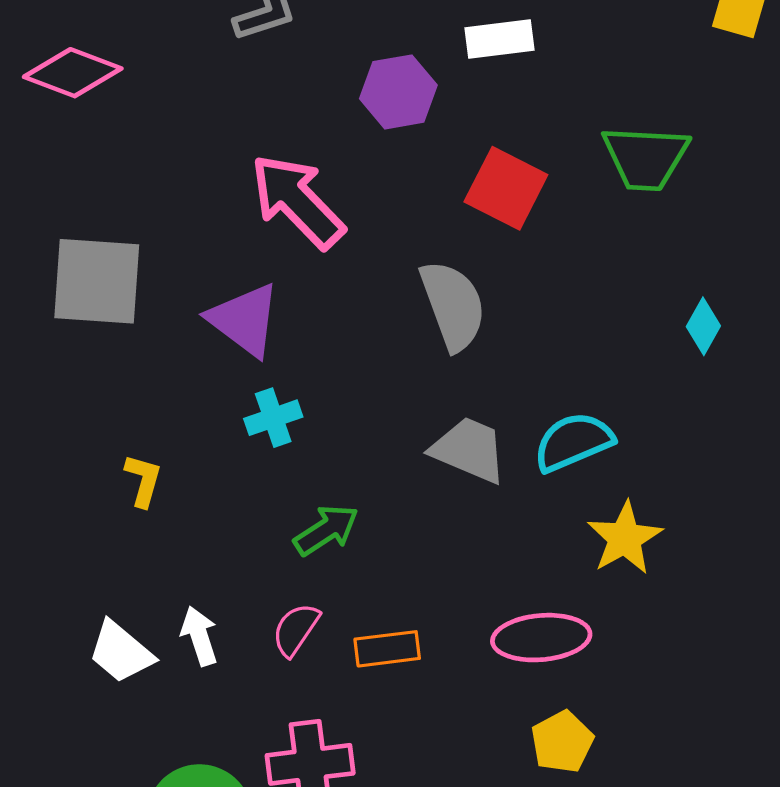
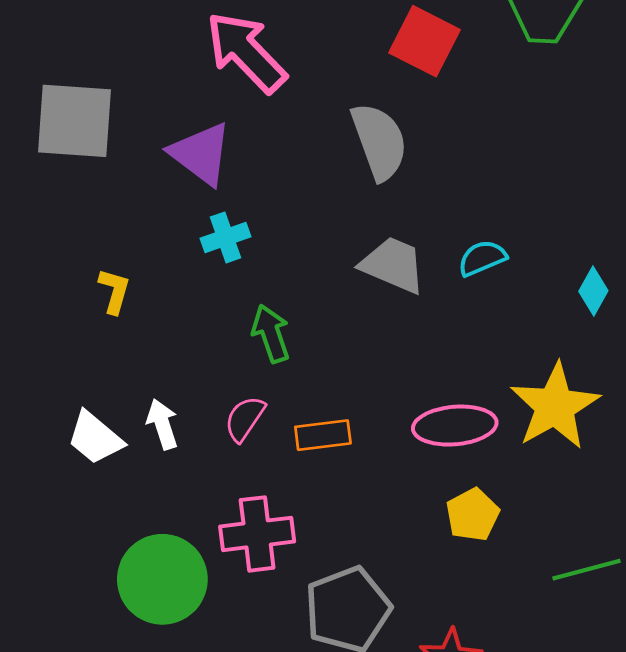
cyan diamond: (703, 326) -> (593, 291), moved
cyan semicircle: (573, 442) -> (482, 258), size x0.7
green arrow: (326, 530) -> (271, 334), turned -76
yellow star: (625, 538) -> (555, 406), moved, size x1.4

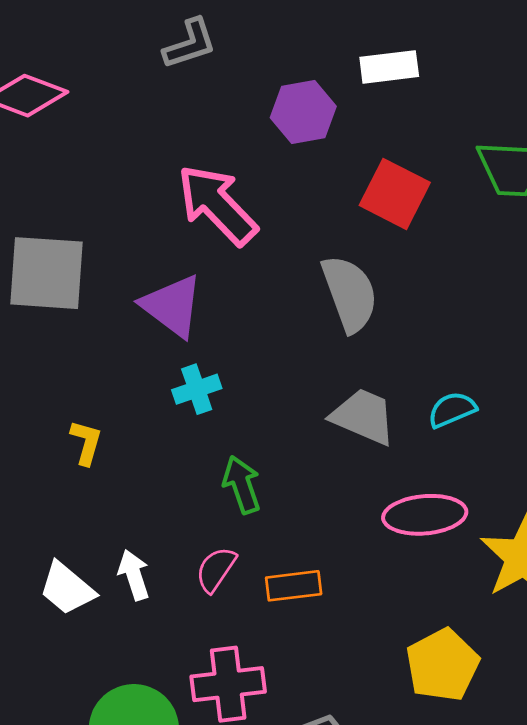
pink ellipse: (455, 426) -> (425, 515), moved
yellow pentagon: (473, 515) -> (442, 665), size x1.4

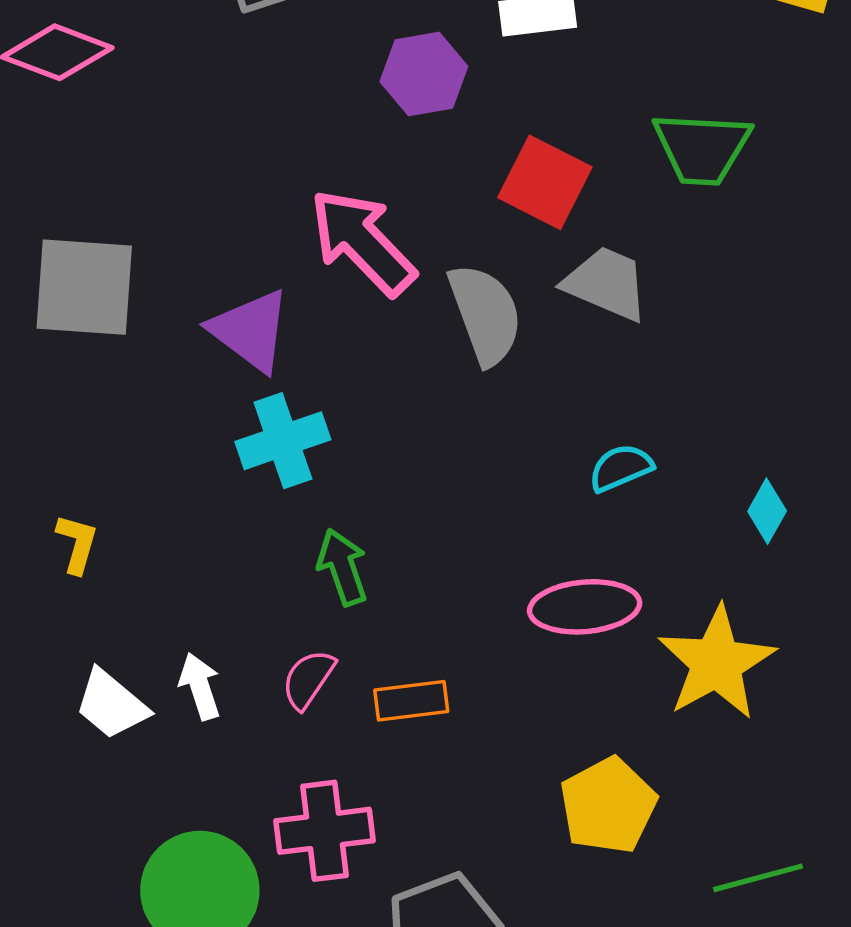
pink arrow: (217, 205) -> (362, 242), moved
cyan cross: (197, 389) -> (283, 441), size x1.4
gray trapezoid: (363, 416) -> (606, 284), moved
yellow L-shape: (86, 442) -> (77, 544), moved

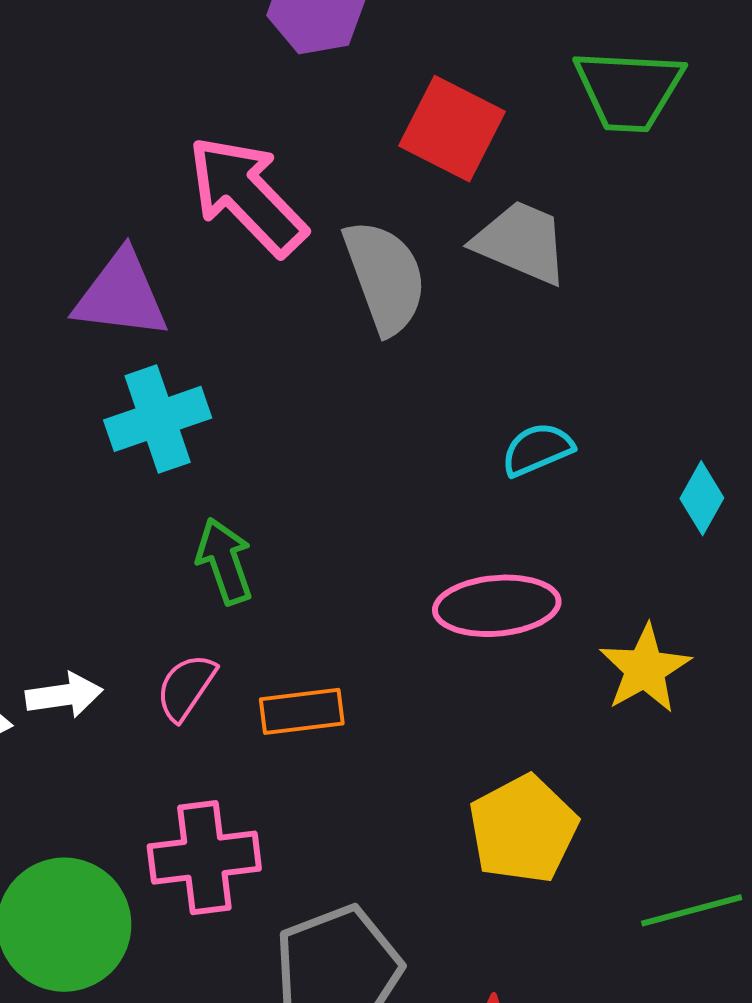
purple triangle: (250, 330) -> (121, 295), turned -30
yellow star: (716, 663) -> (645, 669), size x0.7
white arrow: (200, 686) -> (64, 695), turned 100

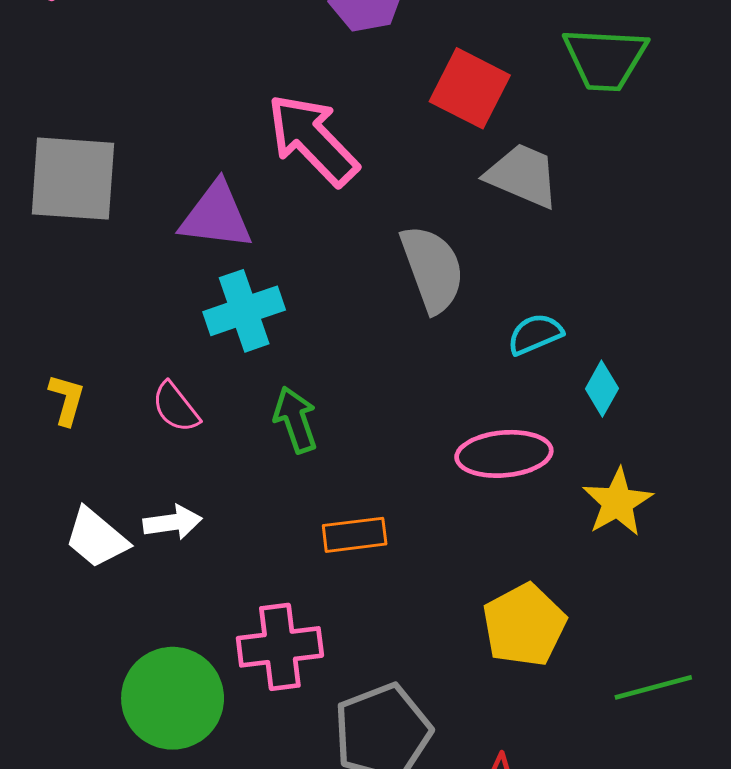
gray semicircle: (385, 277) -> (432, 269), moved
cyan diamond: (702, 498) -> (602, 389), moved
pink semicircle: (186, 687) -> (176, 407), moved, turned -72

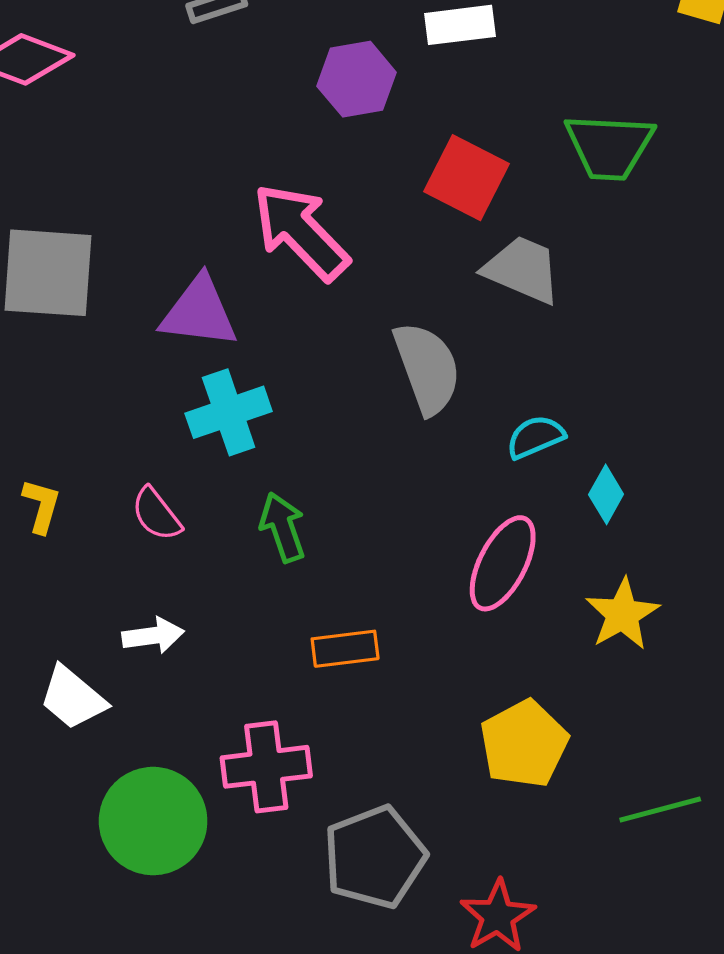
pink ellipse: (504, 454) -> (503, 563), turned -58
white trapezoid: (96, 538) -> (73, 698), moved

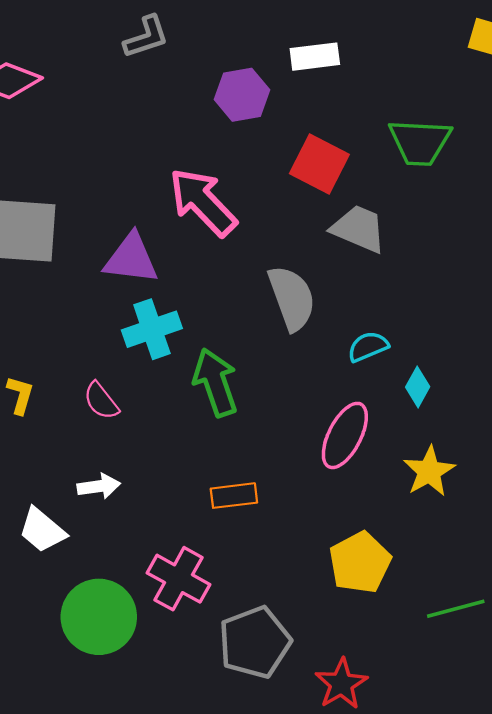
green arrow: (283, 527) -> (215, 382), moved, size x1.4
pink cross: (266, 767) -> (179, 579), turned 36

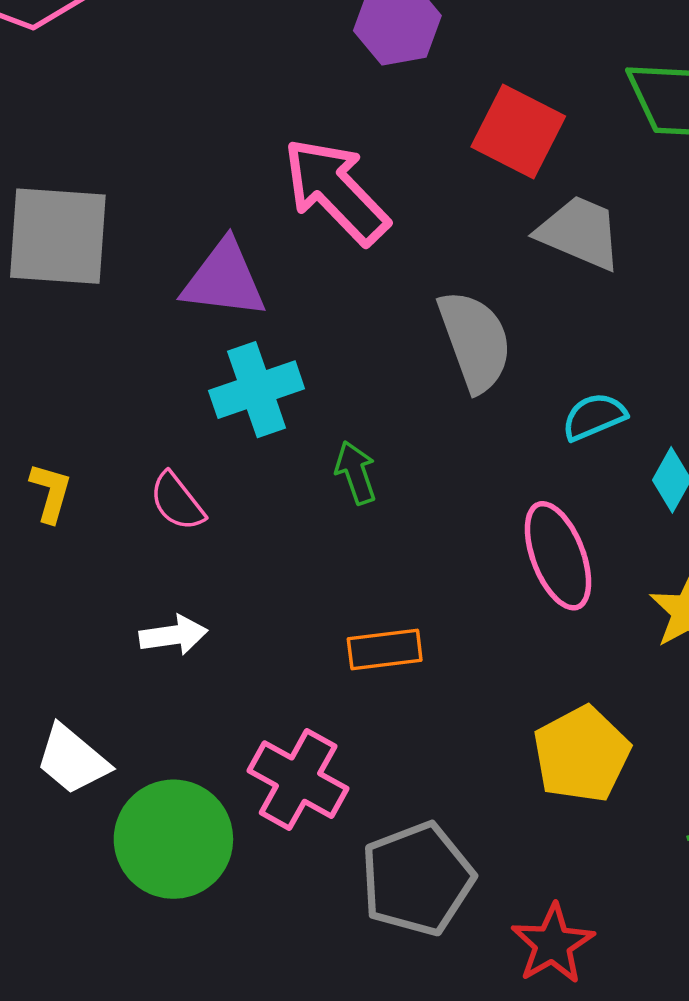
green arrow: (215, 382) -> (356, 473), size x0.6
pink ellipse: (345, 435) -> (558, 556), turned -48
white trapezoid: (42, 530) -> (72, 760), moved

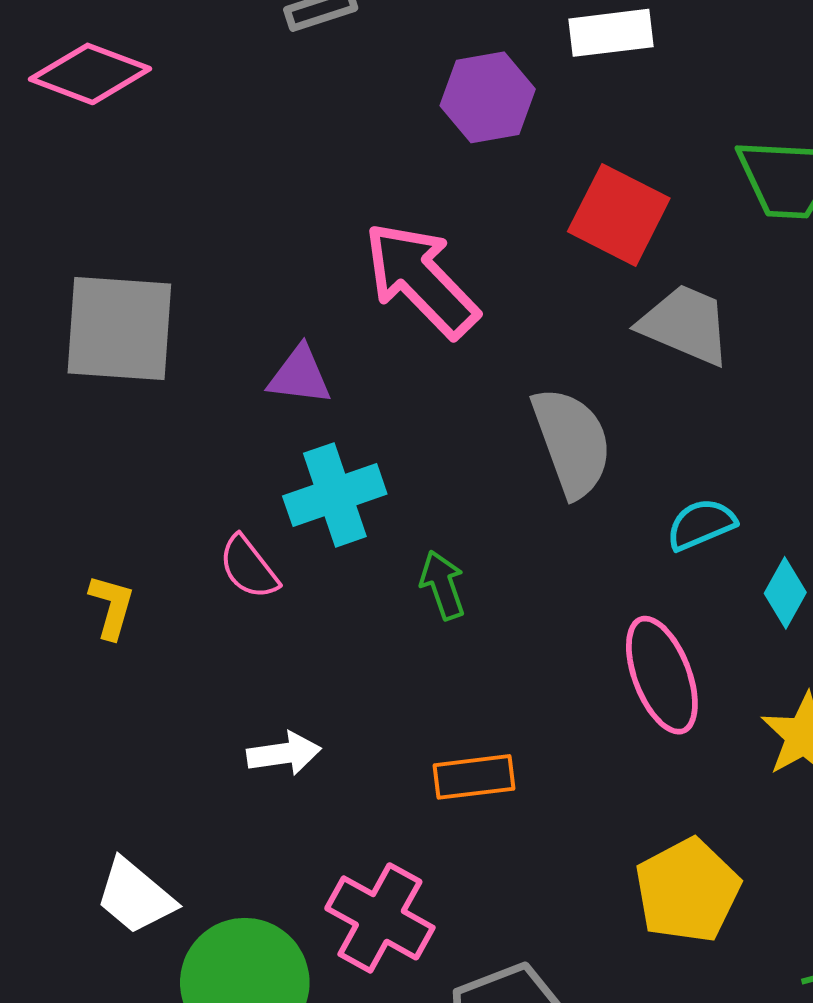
purple triangle: (224, 279) -> (300, 376), size x0.7
pink semicircle: (177, 502) -> (249, 567), moved
white arrow: (173, 635) -> (284, 753), moved

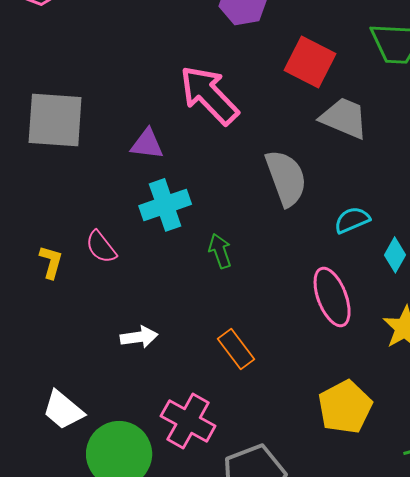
pink semicircle: (249, 567) -> (101, 247), moved
orange rectangle: (474, 777) -> (236, 349), turned 60

